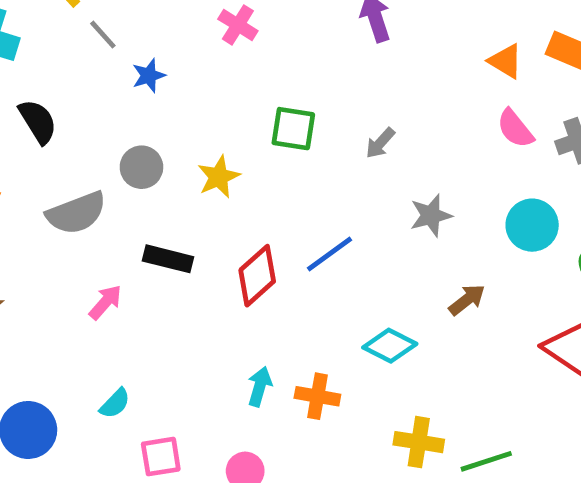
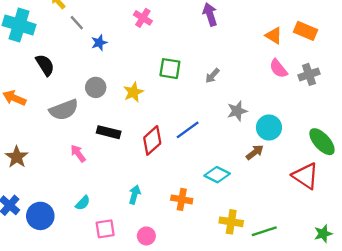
cyan circle: (532, 225) -> (269, 128), moved
pink arrow: (105, 302) -> (78, 153), turned -78
cyan arrow: (260, 387) -> (135, 195), moved

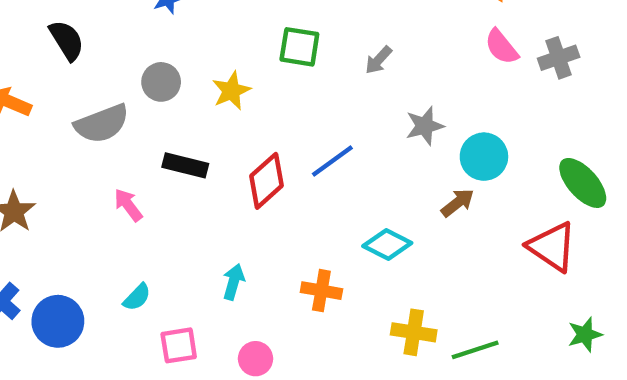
green star: (323, 234) -> (585, 335), moved

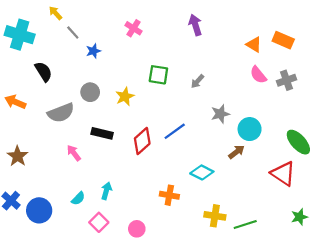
cyan arrow: (234, 282) -> (106, 191), moved
pink square: (179, 345) -> (99, 222), turned -36

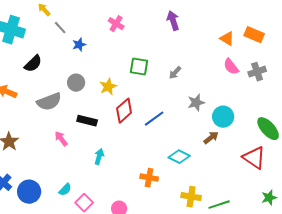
black semicircle: (44, 72) -> (33, 64), turned 78
red diamond: (142, 141) -> (124, 111), moved
cyan arrow: (106, 191) -> (99, 157), moved
cyan semicircle: (78, 198) -> (65, 190), moved

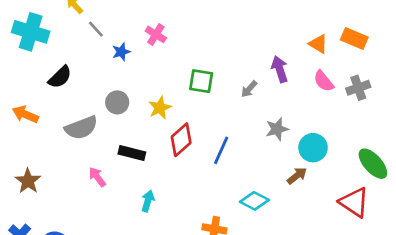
purple arrow: (173, 21) -> (280, 69), moved
pink cross: (116, 24) -> (156, 34), moved
blue line: (154, 119) -> (221, 150), turned -30

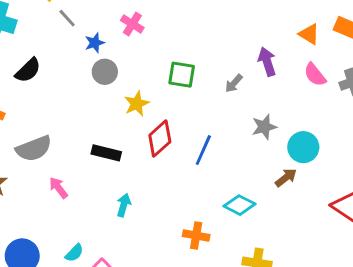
gray circle: (117, 102) -> (105, 72), moved
gray semicircle: (81, 128) -> (34, 149), moved
pink arrow: (97, 177) -> (58, 188), moved

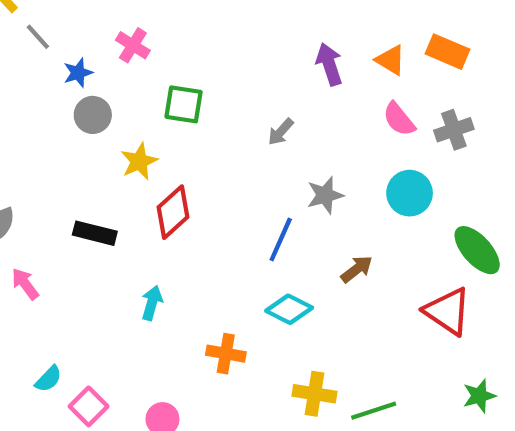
purple arrow: (267, 62) -> (329, 64), moved
green square: (182, 75) -> (184, 104), moved
cyan circle: (303, 147) -> (410, 193), moved
blue line: (203, 150) -> (281, 240), moved
cyan arrow: (124, 205) -> (152, 303), moved

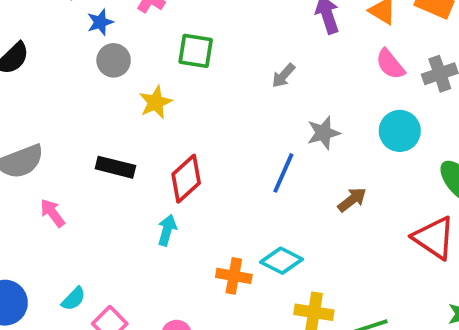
red diamond: (173, 212) -> (186, 179), moved
cyan diamond: (289, 309) -> (281, 261), moved

